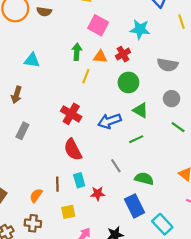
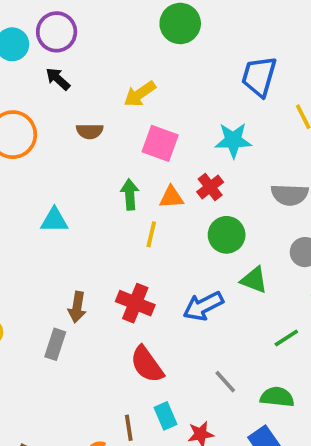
brown semicircle: (44, 12) -> (90, 131), moved
brown arrow: (16, 95) -> (77, 307), moved
green line: (136, 139) -> (286, 338), moved

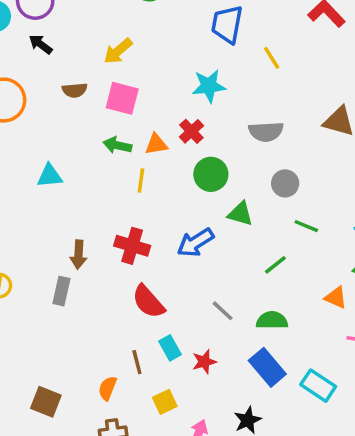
pink square: (160, 143) -> (122, 98), moved
green arrow: (130, 194) -> (117, 145), turned -68

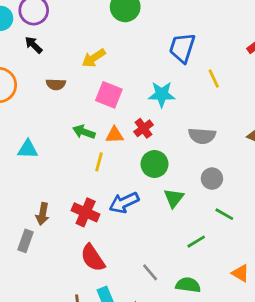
pink square: (122, 98) -> (109, 95), moved
green triangle: (240, 214) -> (174, 198), turned 45
blue arrow: (195, 242) -> (124, 203), moved

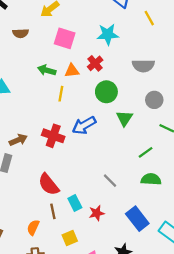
brown arrow: (43, 214) -> (18, 140), turned -120
red semicircle: (93, 258) -> (49, 184), moved
green semicircle: (188, 285) -> (151, 179), moved

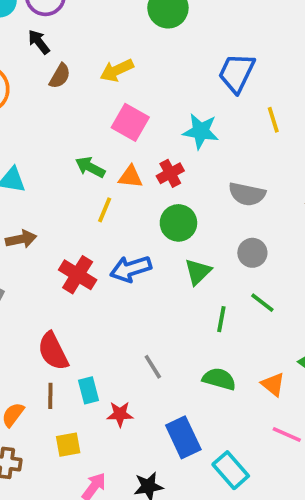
brown semicircle: (21, 33) -> (60, 76), moved, turned -70
brown arrow: (18, 140) -> (21, 239), moved
green line: (146, 152) -> (221, 319), moved, turned -56

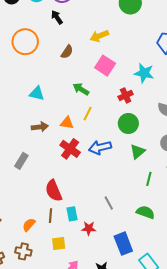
brown semicircle: (60, 76) -> (67, 52), moved
orange triangle: (130, 177) -> (67, 123), moved

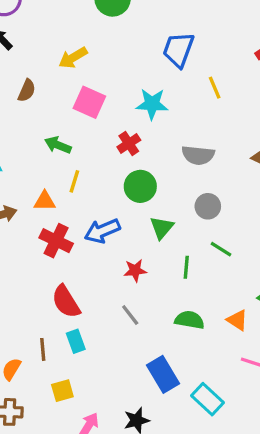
red semicircle: (54, 191) -> (66, 302), moved
red star: (89, 228) -> (135, 270), moved

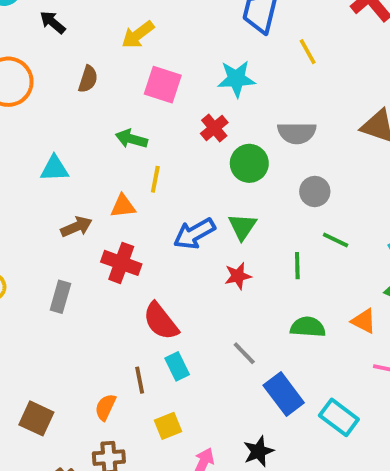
green circle: (140, 186) -> (249, 163), moved
green triangle: (162, 228) -> (242, 227), moved
red cross: (56, 241) -> (121, 263), moved
gray line: (130, 315) -> (244, 353), moved

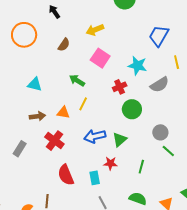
gray semicircle: (297, 133) -> (160, 85), moved, turned -48
green line: (336, 240) -> (168, 151), moved
cyan rectangle: (177, 366) -> (95, 178), moved

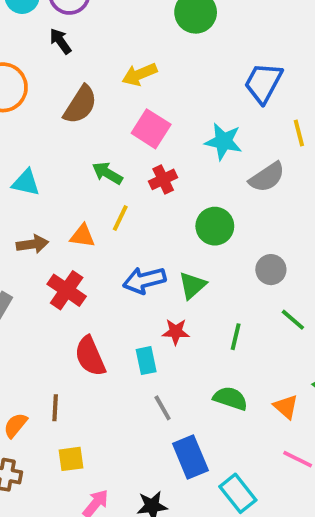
brown semicircle: (64, 45) -> (80, 105), size x1.5
red cross: (120, 87) -> (163, 179), moved
green line: (168, 151) -> (293, 320), moved

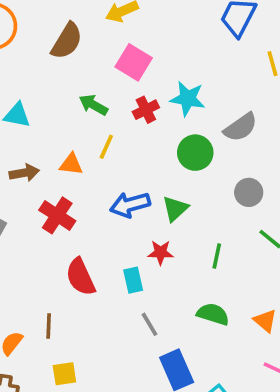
cyan star: (223, 141) -> (188, 99), moved
gray semicircle: (267, 177) -> (241, 127), moved

